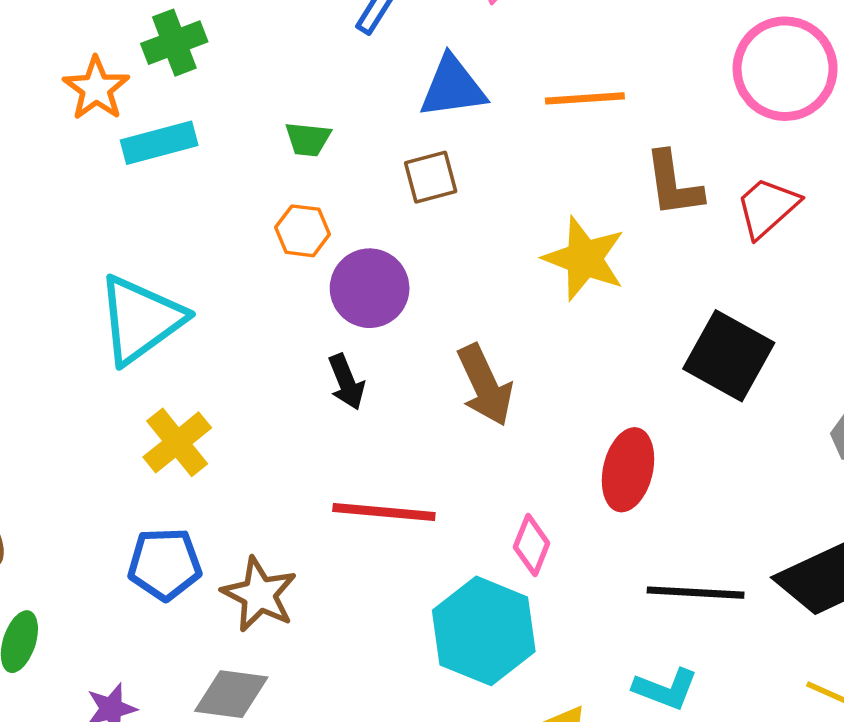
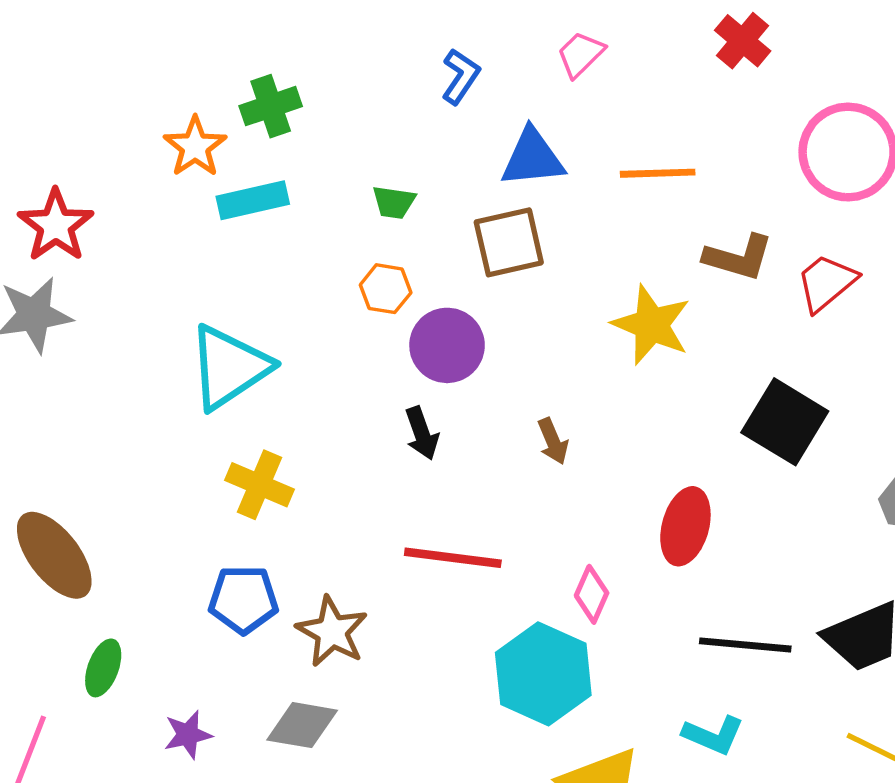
brown square: (431, 177) -> (509, 242), size x1.4
brown L-shape: (673, 184) -> (738, 257), turned -68
brown arrow: (485, 385) -> (553, 441), size x0.6
yellow cross: (177, 442) -> (260, 485), turned -30

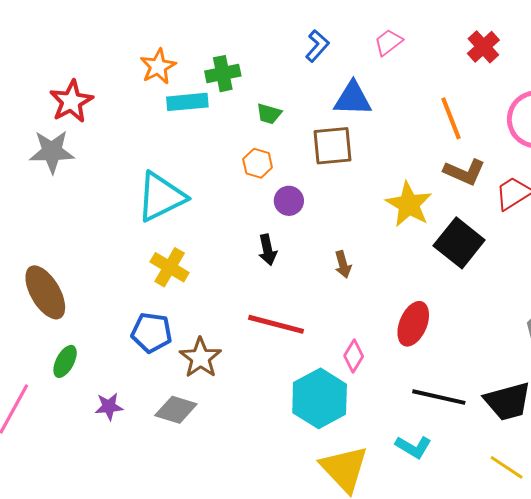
green cross: (271, 106) -> (223, 74), moved
orange line: (658, 173) -> (451, 118), moved, turned 63
purple circle: (447, 345) -> (289, 201), size x0.7
black square: (785, 422) -> (459, 243), moved

